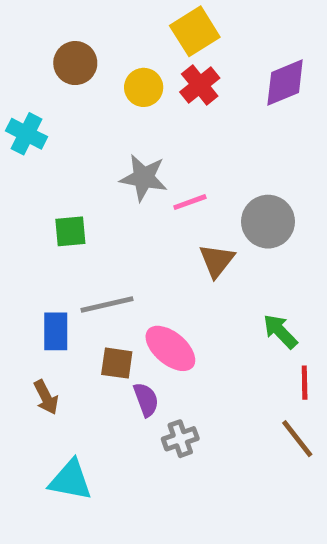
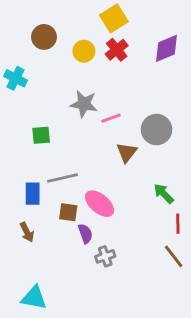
cyan triangle: (70, 480) -> (34, 298), moved

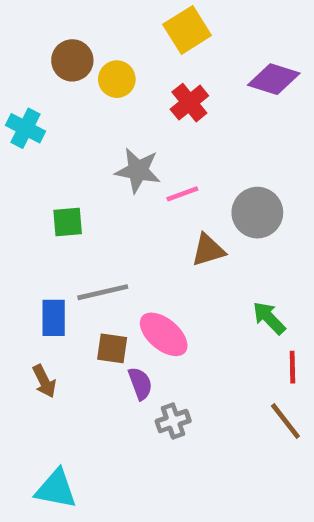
purple diamond: (167, 48) -> (274, 79), turned 40
red cross: (117, 50) -> (189, 103), moved
yellow circle: (84, 51) -> (117, 79), moved
brown triangle: (127, 152) -> (208, 250), turned 35

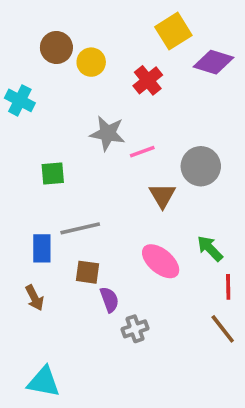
yellow square: (187, 30) -> (173, 31), moved
brown triangle: (208, 250) -> (162, 195), turned -44
pink ellipse: (164, 334) -> (161, 261), moved

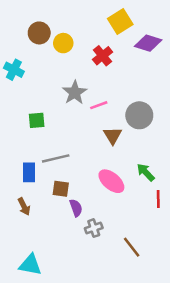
gray star: (108, 133) -> (75, 93), turned 30
brown line: (223, 329) -> (132, 247), moved

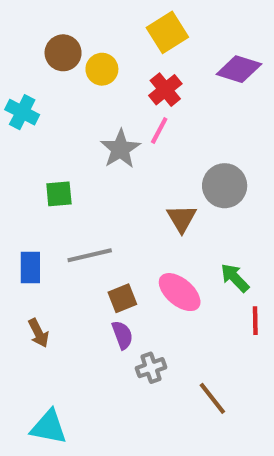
yellow square: (120, 22) -> (167, 32), moved
pink line: (99, 105) -> (159, 131), moved, turned -42
blue rectangle: (29, 172) -> (30, 268), moved
brown square: (61, 189) -> (122, 298), moved, turned -30

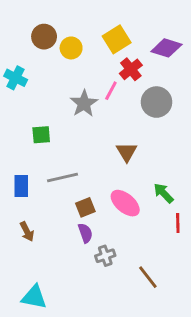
yellow square: (167, 32) -> (117, 39), moved
red cross: (165, 90) -> (131, 69), moved
gray circle: (225, 186) -> (156, 102), moved

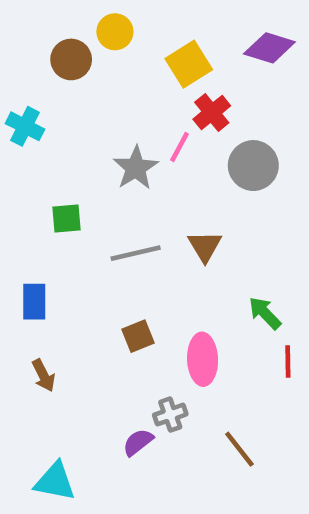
yellow circle: (71, 48) -> (115, 32), moved
purple diamond: (166, 48) -> (269, 48), moved
gray line: (63, 177) -> (136, 253), moved
pink ellipse: (125, 203) -> (203, 359), moved, turned 48
purple semicircle: (85, 233) -> (138, 442), moved, turned -108

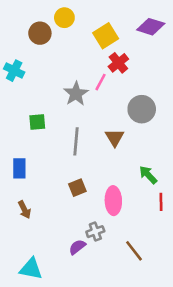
gray circle: (253, 166) -> (142, 109), moved
gray line: (136, 253) -> (76, 141), turned -72

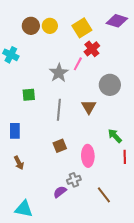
yellow circle: (64, 18) -> (50, 26), moved

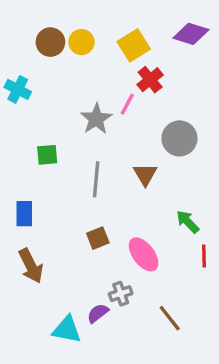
pink ellipse: (88, 156) -> (144, 254), turned -35
brown arrow: (19, 163) -> (31, 266), size x1.5
cyan triangle: (24, 209) -> (67, 330), moved

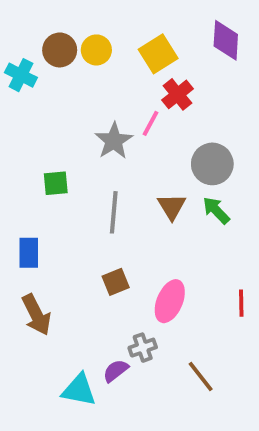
purple diamond: (191, 34) -> (226, 40), turned 76
cyan cross: (18, 89) -> (21, 75), moved
green arrow: (188, 222) -> (216, 210), moved
pink ellipse: (144, 254) -> (170, 301), turned 60

